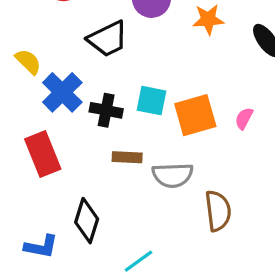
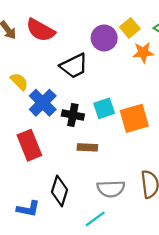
cyan square: (151, 101) -> (104, 108), turned -30
gray semicircle: (173, 175) -> (111, 189), moved

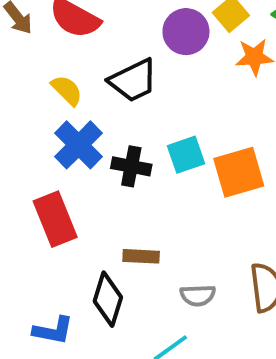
yellow semicircle: (19, 82) -> (67, 90), moved
brown rectangle: (87, 147) -> (141, 256), moved
gray semicircle: (111, 189) -> (198, 295), size x0.7

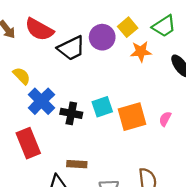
black trapezoid: (133, 80) -> (71, 48), moved
yellow semicircle: (67, 90) -> (22, 76), moved

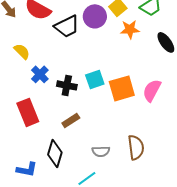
blue cross: (41, 101) -> (40, 74), size x0.7
pink semicircle: (165, 119) -> (152, 90), size x1.6
brown rectangle: (77, 164) -> (71, 120), moved, turned -36

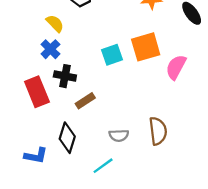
yellow semicircle: (22, 51) -> (55, 23), moved
black cross: (67, 85) -> (65, 76), moved
orange square: (122, 88) -> (146, 47), moved

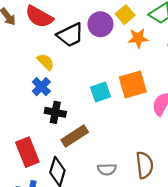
red rectangle: (37, 92) -> (27, 152), moved
brown rectangle: (85, 101) -> (75, 136), size x1.4

